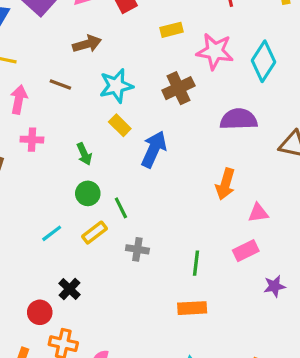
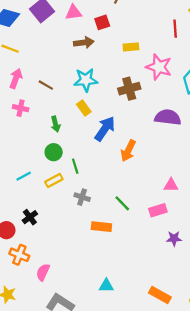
brown arrow: (87, 44) -> (84, 43), moved
brown line: (60, 85) -> (46, 85), moved
orange arrow: (225, 184) -> (128, 151), moved
green line: (196, 263) -> (122, 203), moved, turned -60
orange rectangle: (192, 308) -> (101, 227), moved

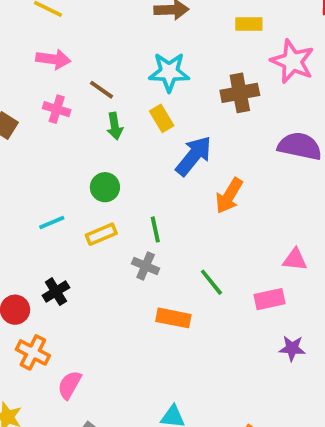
pink arrow: (16, 78) -> (53, 59), turned 72
brown line: (46, 85) -> (102, 90), moved
green arrow: (56, 124) -> (115, 126), moved
green line: (75, 166) -> (155, 229), moved

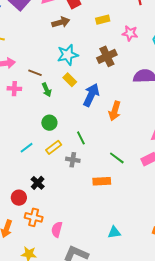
pink star: (292, 61) -> (130, 33), size x0.7
gray cross: (146, 266) -> (73, 160), moved

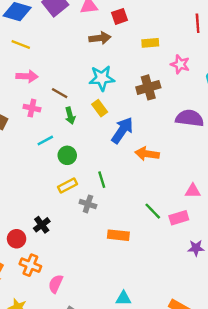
orange arrow: (115, 111) -> (147, 154), turned 72
cyan line: (27, 148) -> (45, 140), moved
green line: (117, 158) -> (153, 211), moved

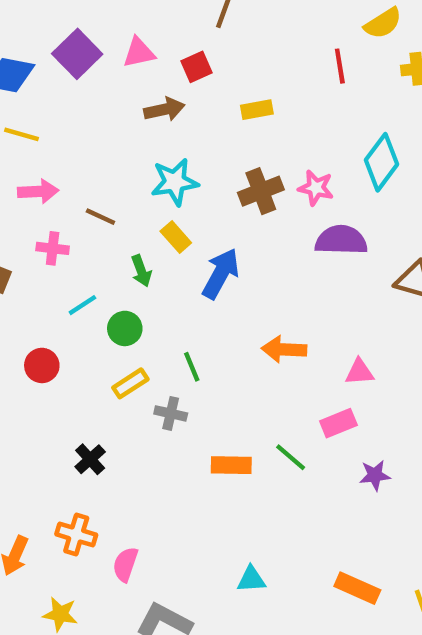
pink star: (180, 64) -> (316, 188), moved
green arrow: (70, 116) -> (141, 271), moved
orange arrow: (147, 154) -> (284, 349), moved
green line: (153, 211) -> (291, 457), moved
red circle: (17, 239) -> (42, 365), moved

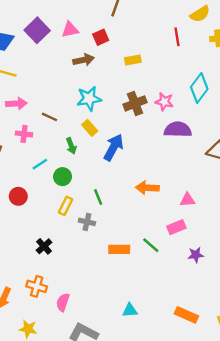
yellow rectangle: (130, 383) -> (65, 206), turned -30

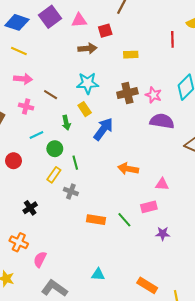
green line: (98, 197) -> (75, 163), moved

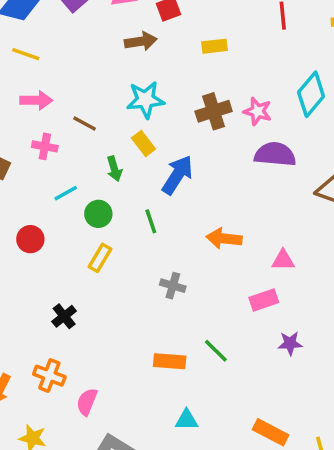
green line: (75, 163) -> (151, 221), moved
gray cross: (71, 192) -> (173, 286), moved
orange rectangle: (96, 220) -> (170, 361), moved
green line: (124, 220) -> (216, 351), moved

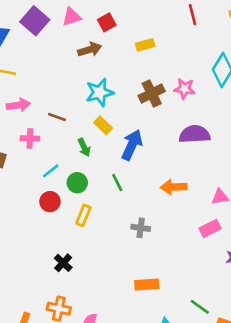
purple semicircle: (275, 154) -> (195, 134), moved
red circle: (30, 239) -> (50, 202), moved
green line: (216, 351) -> (200, 307), moved

